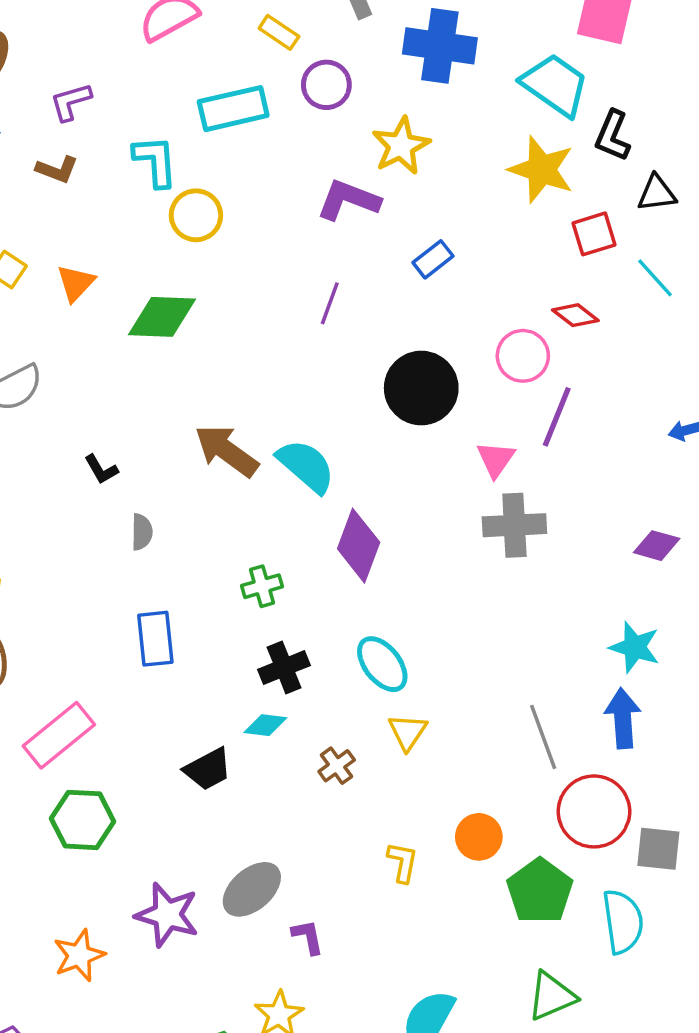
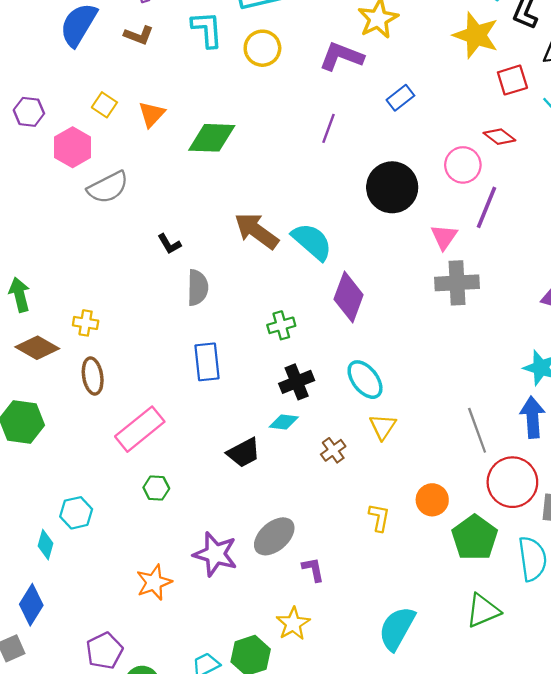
yellow circle: (196, 215) -> (262, 48), moved
gray semicircle: (142, 532) -> (198, 288), size x1.4
green hexagon: (82, 820) -> (156, 488), size x0.6

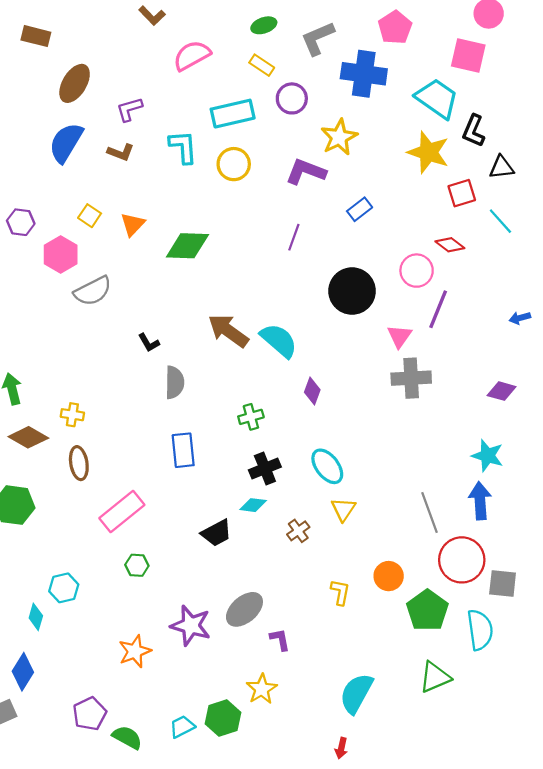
purple diamond: (349, 297) -> (312, 391), size x0.6

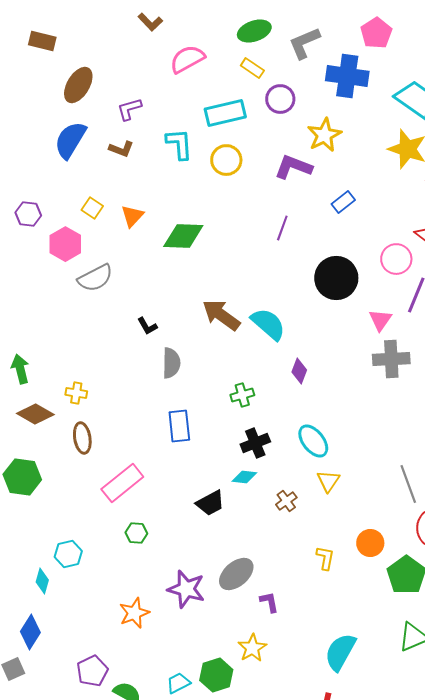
green ellipse: (264, 25) -> (254, 31), size x1.4

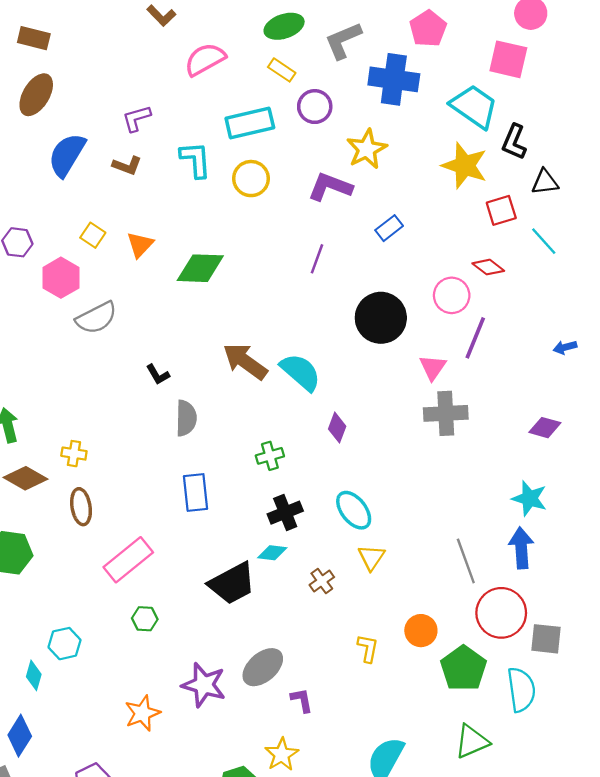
brown ellipse: (78, 85) -> (36, 95), moved
black trapezoid: (210, 503) -> (232, 583), size x1.4

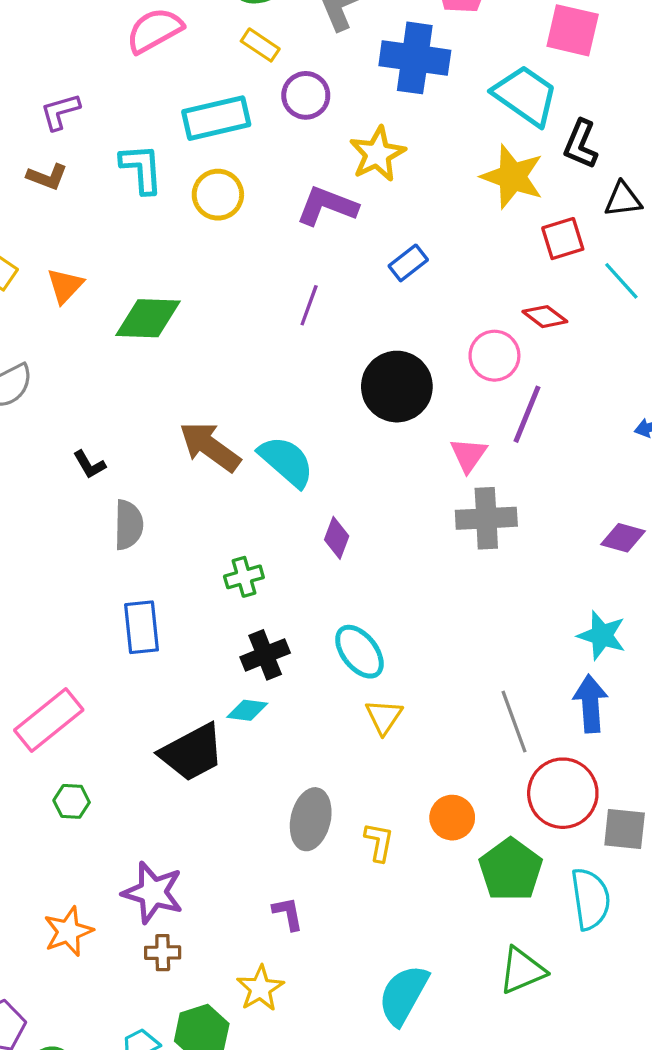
brown cross: (322, 581) -> (163, 953), moved, turned 35
gray ellipse: (263, 667) -> (311, 819), moved, turned -36

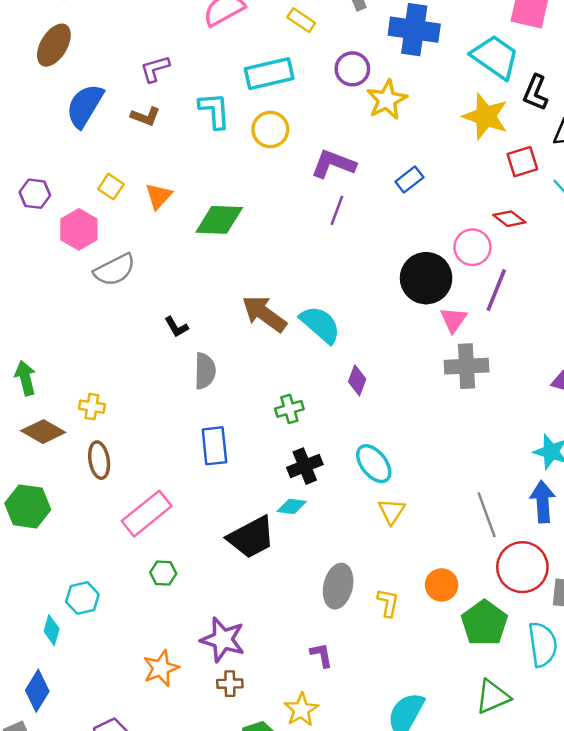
purple circle: (306, 95) -> (352, 69), moved
purple L-shape: (327, 206) -> (333, 164), moved
black circle: (397, 387) -> (426, 278), moved

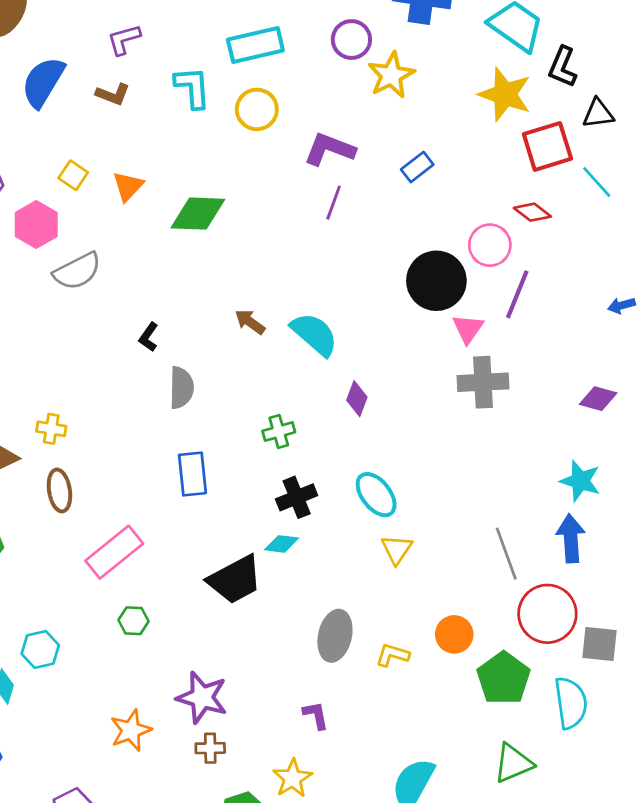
red square: (522, 162) -> (547, 146), size x1.4
brown arrow: (264, 314) -> (250, 322), size x0.6
black L-shape: (176, 327) -> (149, 337), turned 65
yellow L-shape: (388, 603) -> (393, 655), turned -84

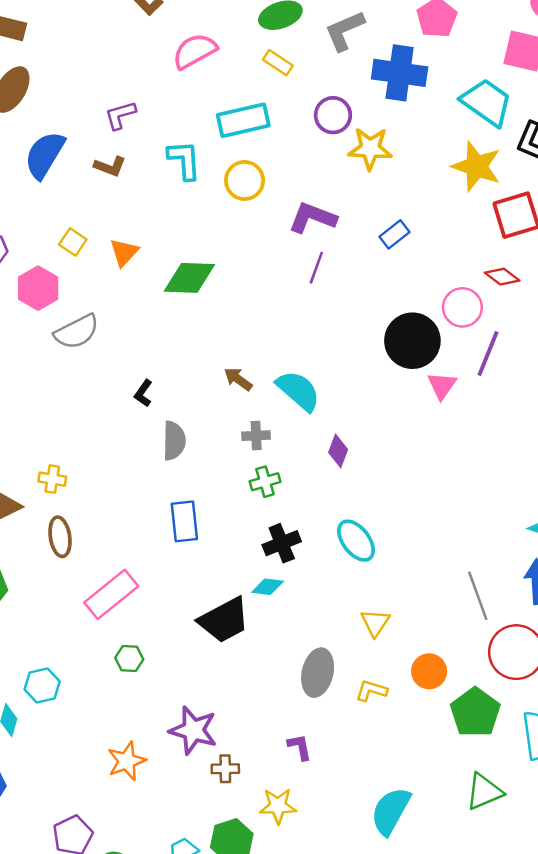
yellow star: (391, 75) -> (370, 148), turned 30
gray cross: (483, 382) -> (256, 436), moved, size x0.6
yellow triangle: (397, 549) -> (375, 623), moved
brown cross: (210, 748) -> (225, 769), moved
yellow star: (292, 778) -> (278, 806), turned 30

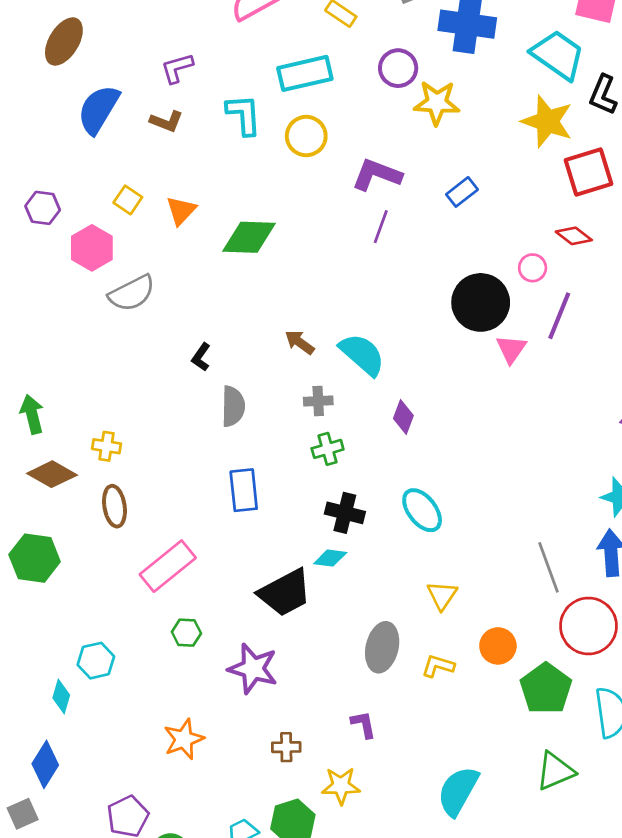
pink circle: (462, 307) -> (533, 268), size x0.7
black cross: (282, 543) -> (345, 513), turned 36
purple star: (193, 730) -> (253, 669), moved

